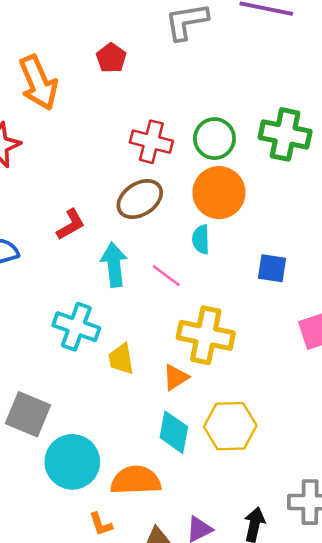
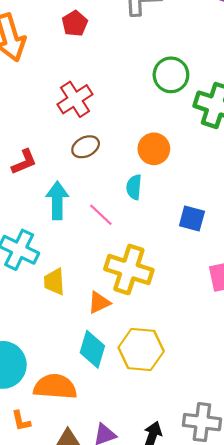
green circle: (214, 139) -> (171, 75), moved
red cross: (151, 142) -> (75, 99), moved, turned 36
orange circle: (219, 193) -> (154, 149), size x0.7
brown ellipse: (140, 199) -> (86, 147), size x0.7

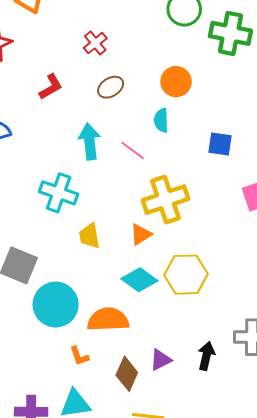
red cross: (75, 99) -> (95, 43), size x0.7
red L-shape: (24, 162) -> (51, 87), moved
yellow cross: (129, 270) -> (166, 200), turned -30
yellow trapezoid: (54, 282) -> (90, 236), moved
cyan diamond: (92, 349) -> (139, 280), turned -64

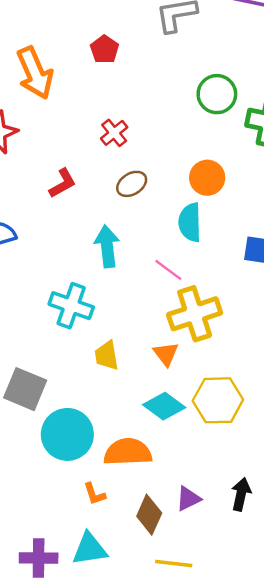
cyan semicircle: (161, 120) -> (190, 222), size x1.4
pink line: (133, 150) -> (168, 270), moved
orange triangle: (141, 234) -> (166, 354), turned -35

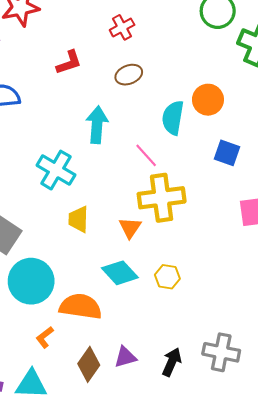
orange circle: (207, 178) -> (208, 100), moved
yellow hexagon: (218, 400) -> (167, 277), size x0.6
orange L-shape: (94, 494) -> (45, 337), turned 60

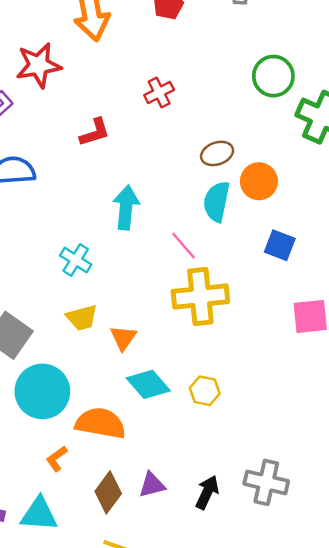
brown ellipse: (129, 75) -> (217, 153), moved
cyan cross: (56, 170) -> (76, 260), size x0.7
yellow trapezoid: (78, 219) -> (82, 318), moved, turned -108
orange triangle: (130, 228) -> (123, 338), moved

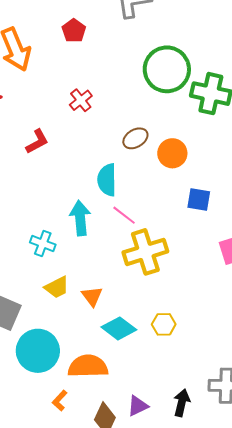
green circle: (273, 76) -> (167, 69), size x1.4
cyan semicircle: (217, 202) -> (107, 180), moved
cyan arrow: (126, 207) -> (80, 218), moved

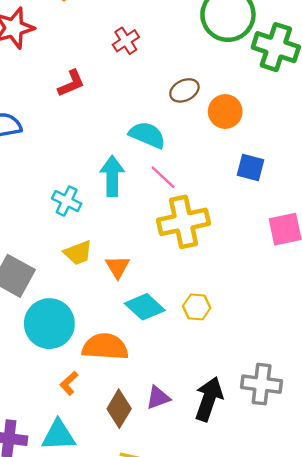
cyan semicircle: (107, 180) -> (147, 135), turned 108
black arrow: (182, 403) -> (209, 399), size x1.4

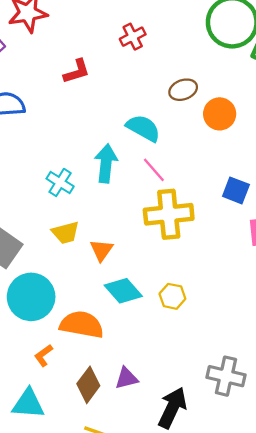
blue square: (250, 168) -> (236, 190), moved
black arrow: (209, 399) -> (172, 408), moved

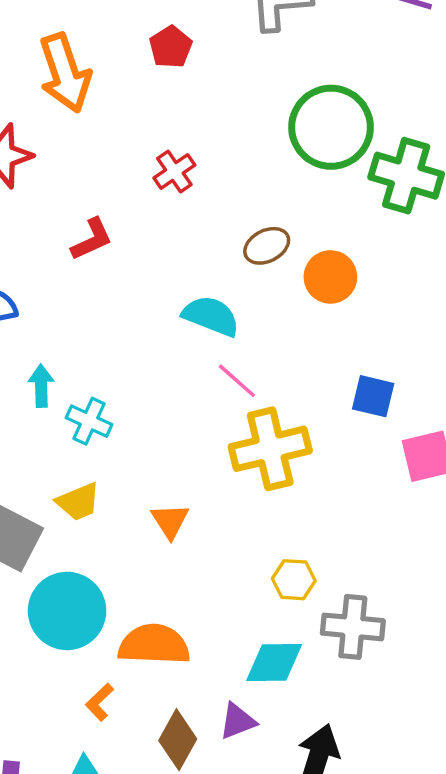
cyan arrow: (106, 163) -> (41, 386), moved, size x0.7
yellow trapezoid: (66, 233) -> (78, 502), moved
cyan diamond: (123, 291) -> (274, 662), moved, turned -42
gray cross: (226, 376) -> (353, 627), moved

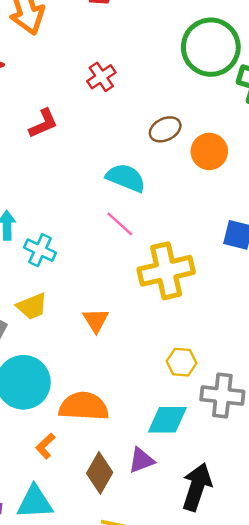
pink line: (237, 381) -> (120, 224), moved

